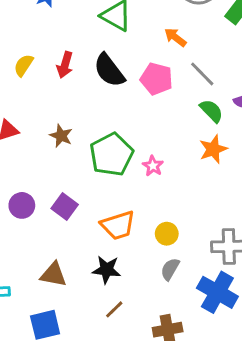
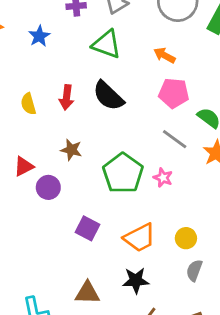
yellow semicircle: (24, 65) -> (28, 104), turned -40
gray line: (202, 74) -> (175, 139), moved
pink pentagon: (157, 79) -> (174, 93), moved
brown star: (61, 136) -> (71, 150), moved
purple circle: (22, 205) -> (48, 187), moved

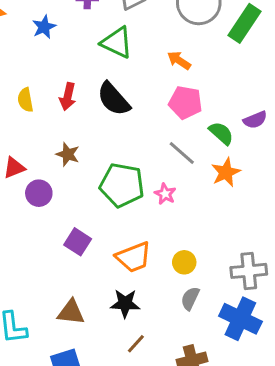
green pentagon: (123, 173) -> (122, 185), turned -30

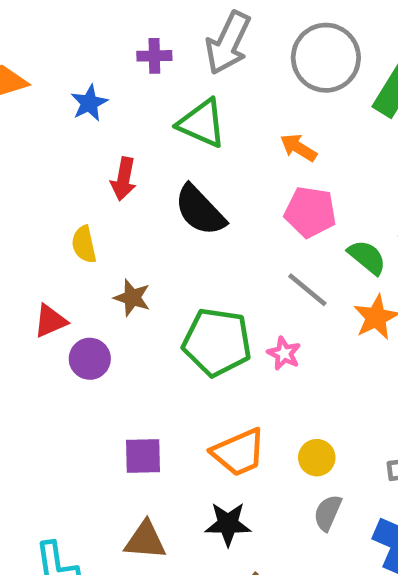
red arrow: (68, 97) -> (124, 179), moved
yellow semicircle: (25, 100) -> (84, 244), moved
purple square: (78, 242) -> (143, 456), moved, turned -32

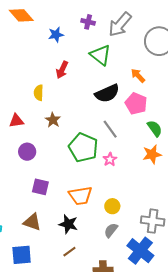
black semicircle: (200, 210) -> (107, 93), moved, turned -85
gray line: (307, 290) -> (110, 129), moved
purple circle: (90, 359) -> (27, 152), moved

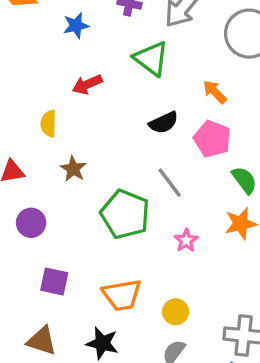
red arrow: (62, 70) -> (87, 84), turned 42
black semicircle: (107, 93) -> (164, 123), size x0.7
pink star: (110, 159) -> (186, 240), moved

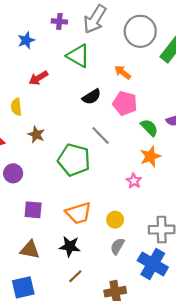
pink star: (186, 240) -> (134, 181), moved

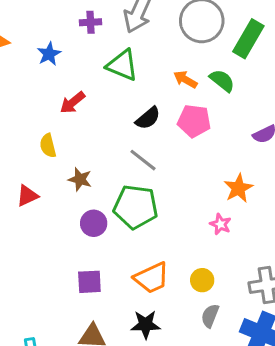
green semicircle: (149, 128) -> (222, 81), moved
gray line: (101, 135) -> (143, 160), moved
purple circle: (13, 173) -> (94, 223), moved

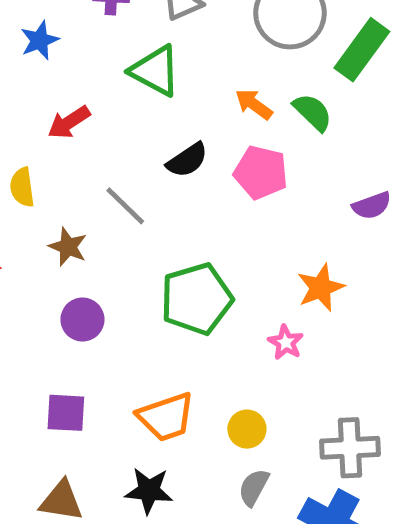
gray line: (143, 160) -> (125, 206), moved
green pentagon: (136, 207) -> (196, 299), moved, turned -30

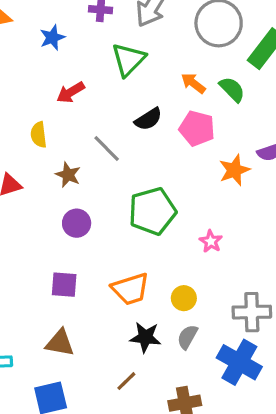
green triangle: (155, 71) -> (128, 59), turned 45
orange star: (321, 288) -> (234, 170), moved
black star: (149, 491) -> (145, 337), moved

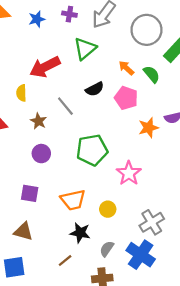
blue star: (52, 38) -> (37, 19), moved
red arrow: (71, 92) -> (45, 67), size x1.6
pink star: (211, 241) -> (129, 173), size x1.6
gray cross: (252, 312) -> (152, 222), turned -35
gray semicircle: (187, 337) -> (107, 249), moved

